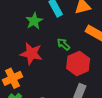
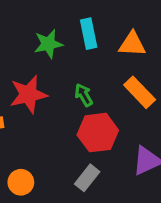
red star: (31, 54) -> (28, 94), turned 30

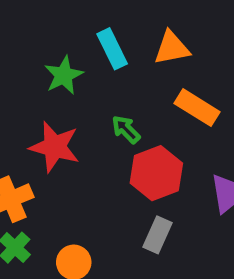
red star: (28, 94) -> (55, 147), turned -30

